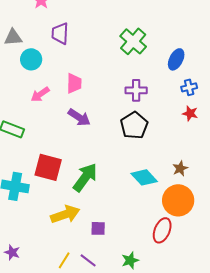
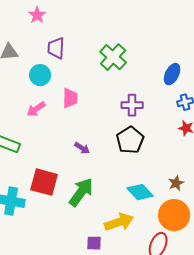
green cross: (133, 41) -> (113, 57), moved
cyan circle: (31, 59) -> (40, 75), moved
purple arrow: (79, 117) -> (82, 148), moved, size x0.7
yellow arrow: (65, 214) -> (119, 222), moved

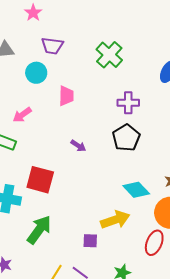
purple trapezoid: (56, 48) -> (52, 46), turned -85
pink arrow: (36, 109) -> (22, 115), moved
green arrow: (81, 192) -> (39, 230), moved

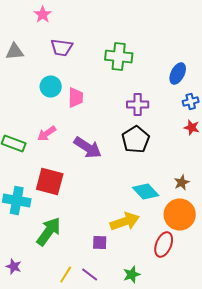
green cross: (109, 55) -> (119, 56), turned -36
cyan circle: (36, 73) -> (51, 86), moved
pink arrow: (22, 115) -> (47, 134), moved
purple arrow: (78, 146) -> (88, 148), size x1.8

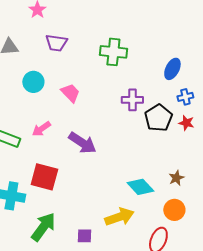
cyan circle: (51, 86) -> (33, 82), moved
pink trapezoid: (76, 98) -> (70, 93), turned -45
black pentagon: (136, 140) -> (158, 118), moved
orange circle: (180, 214) -> (174, 210), size x0.7
purple square: (100, 242) -> (84, 236), moved

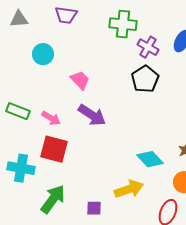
pink trapezoid: (70, 93) -> (80, 80), moved
purple cross: (132, 100) -> (148, 47), moved, turned 30
black pentagon: (158, 118) -> (145, 79), moved
pink arrow: (41, 129) -> (51, 118), moved, turned -114

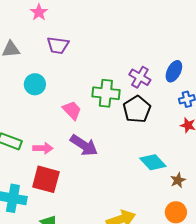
green cross: (123, 24) -> (106, 93), moved
pink arrow: (51, 118) -> (43, 148), turned -30
cyan diamond: (150, 159) -> (153, 162), moved

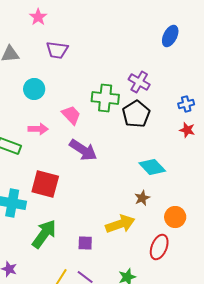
blue ellipse: (174, 71) -> (170, 36), moved
pink arrow: (43, 148) -> (38, 129), moved
brown star: (178, 180) -> (142, 198), moved

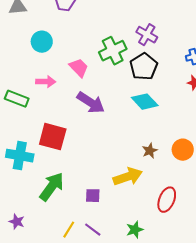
green cross: (105, 98) -> (113, 51), turned -32
cyan diamond: (152, 167) -> (145, 102), moved
orange circle: (175, 217) -> (183, 150), moved

